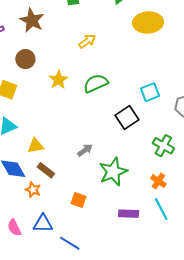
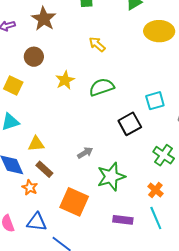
yellow arrow: (87, 41) -> (97, 44), turned -108
orange square: (78, 200) -> (74, 202), size x1.8

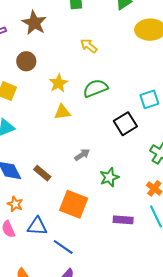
yellow triangle: (36, 144) -> (62, 112), moved
green star: (111, 177) -> (109, 177), size x0.7
orange star: (30, 187) -> (15, 204), moved

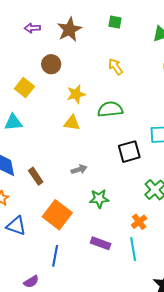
blue line: (63, 247) -> (55, 256), moved, turned 50

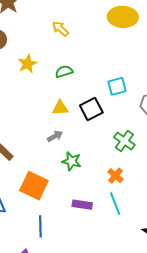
green semicircle: (110, 109) -> (64, 72), size x0.7
yellow triangle: (72, 123) -> (60, 108), moved
gray arrow: (79, 169) -> (55, 136), moved
green star: (99, 199) -> (71, 161), turned 30

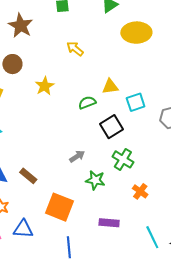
green semicircle: (64, 72) -> (87, 103), moved
yellow triangle: (60, 108) -> (110, 86), moved
green cross: (124, 141) -> (123, 159), moved
cyan line: (115, 204) -> (152, 237), moved

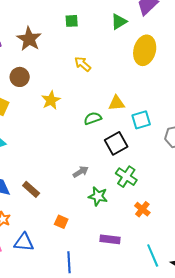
yellow ellipse: (136, 33) -> (145, 50), turned -76
orange square: (60, 207) -> (61, 222), size x0.5

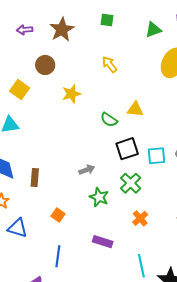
green semicircle: (93, 118) -> (109, 120), turned -138
cyan square: (141, 120) -> (157, 156), moved
brown rectangle: (31, 189) -> (35, 178), turned 42

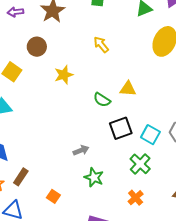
cyan square: (157, 156) -> (150, 135), turned 36
brown rectangle: (35, 178) -> (21, 177), moved, turned 30
green cross: (131, 183) -> (140, 164), moved

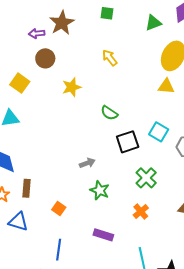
purple arrow: (15, 12) -> (37, 33), moved
yellow triangle: (128, 89) -> (166, 86), moved
cyan square: (150, 135) -> (159, 132), moved
brown rectangle: (21, 177) -> (27, 188), turned -30

